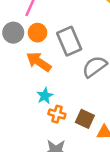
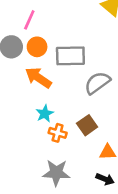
gray rectangle: (69, 41) -> (70, 56), turned -68
brown square: (85, 119) -> (87, 125), moved, turned 30

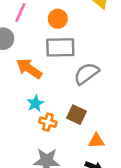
orange circle: (37, 47) -> (58, 19), moved
brown square: (87, 125) -> (76, 115), turned -30

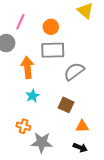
orange arrow: (29, 69) -> (27, 67), turned 50
orange cross: (48, 122) -> (23, 126), moved

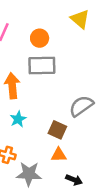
gray semicircle: (74, 71) -> (81, 106), moved
orange triangle: (82, 126) -> (59, 155), moved

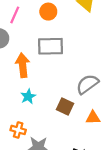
orange circle: (40, 38) -> (48, 12), moved
orange triangle: (59, 155) -> (93, 118), moved

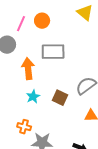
orange circle: (48, 12) -> (42, 21), moved
brown square: (65, 107) -> (60, 98), moved

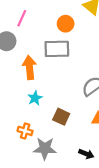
orange circle: (42, 21) -> (66, 24), moved
brown square: (60, 98) -> (61, 117), moved

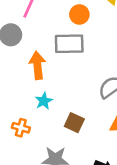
orange cross: (25, 131) -> (21, 128), moved

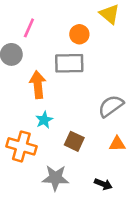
orange cross: (21, 128) -> (21, 146), size x1.6

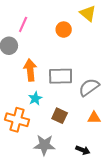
gray rectangle: (69, 63) -> (61, 76), moved

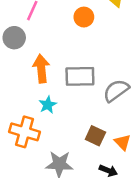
brown square: (60, 116) -> (95, 136), moved
orange triangle: (94, 118) -> (123, 142), moved, turned 48

